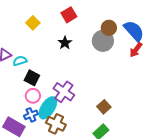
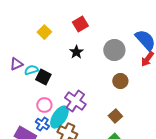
brown circle: (109, 28) -> (120, 81), moved
black square: (32, 78) -> (43, 77), moved
blue cross: (31, 115) -> (42, 124), turned -32

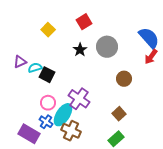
gray circle: (114, 50) -> (107, 47), moved

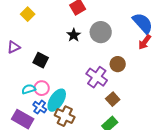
yellow square: (48, 30) -> (28, 14), moved
cyan semicircle: (35, 68) -> (29, 89), moved
purple cross: (79, 99) -> (97, 77), moved

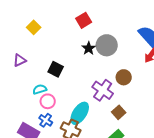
black star: (74, 35) -> (89, 48), moved
black square: (41, 60) -> (56, 69), moved
cyan semicircle: (29, 89) -> (40, 89), moved
cyan ellipse: (57, 100) -> (80, 113), moved

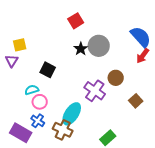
yellow square: (34, 27) -> (20, 45), moved, turned 32
purple triangle: (20, 60) -> (12, 61), turned -32
brown square: (119, 112) -> (136, 101), moved

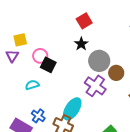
red square: (76, 21) -> (84, 21), moved
gray circle: (99, 46) -> (99, 61), moved
pink circle: (40, 102) -> (40, 56), moved

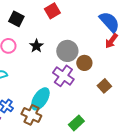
black star: (81, 44) -> (36, 46), moved
black square: (48, 65) -> (16, 19), moved

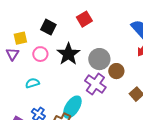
black star: (36, 46) -> (68, 54), size x1.6

